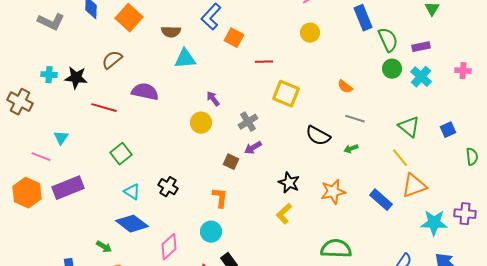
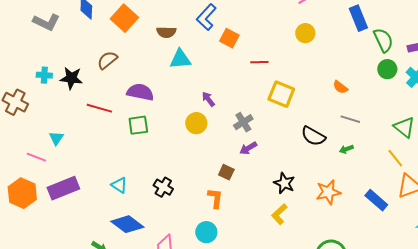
green square: (121, 154) -> (138, 125), moved, turned 30
brown square: (231, 162) -> (226, 172), moved
cyan triangle: (132, 192) -> (119, 185), moved

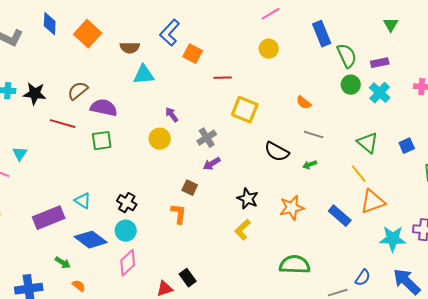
brown semicircle: (107, 60) -> (78, 91), moved
purple rectangle: (63, 188) -> (49, 218), moved
cyan circle: (206, 232) -> (126, 231), moved

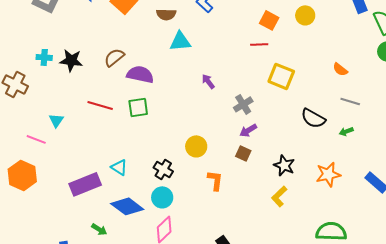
orange square: (193, 54) -> (269, 20), moved
red line: (63, 124) -> (100, 105), moved
yellow circle: (160, 139) -> (196, 146), moved
brown square: (190, 188) -> (243, 153), moved

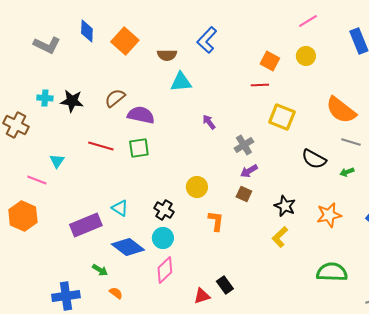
orange semicircle: (340, 69) -> (341, 110), size x2.0

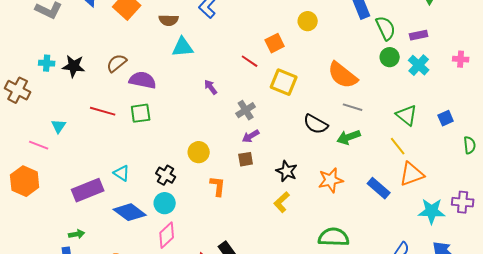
orange square: (270, 61) -> (275, 43), moved, turned 36
red line: (260, 85) -> (250, 61), moved, turned 36
green arrow: (347, 172) -> (349, 137), size x1.6
brown square: (244, 194) -> (246, 159), turned -35
green arrow: (100, 270) -> (77, 234), moved, turned -42

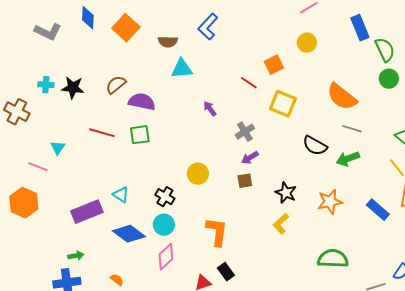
orange L-shape: (218, 186) -> (217, 232), moved, size x1.4

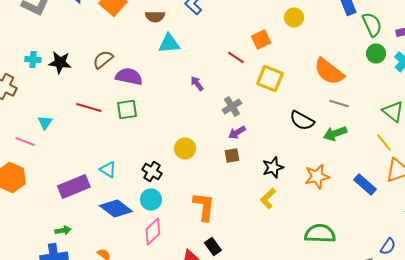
black star: (286, 193) -> (273, 168), turned 30

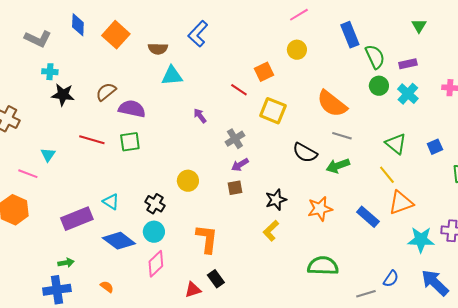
cyan cross: (33, 60) -> (50, 72), moved

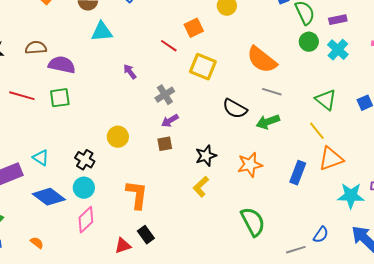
brown semicircle: (106, 92) -> (36, 48), turned 35
blue rectangle: (368, 217) -> (298, 173), turned 70
green semicircle: (323, 266) -> (253, 222), turned 60

